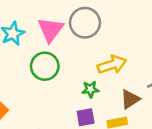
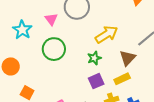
pink triangle: (51, 30) -> (51, 19), size x0.6

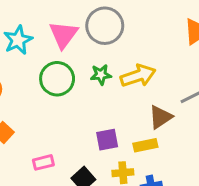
pink triangle: (51, 19) -> (63, 35), size x1.5
green star: (94, 58) -> (101, 75), moved

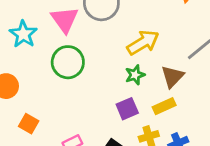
green star: (101, 75) -> (135, 75), moved

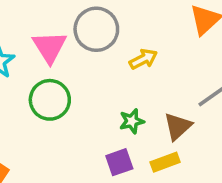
yellow arrow: (143, 43) -> (143, 59), moved, size x0.7

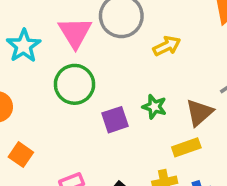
green star: (132, 121) -> (154, 107), turned 30
purple square: (119, 162) -> (115, 120), moved

